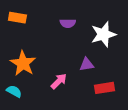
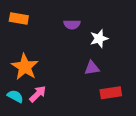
white star: (103, 34) -> (99, 39), moved, size x0.7
pink arrow: (59, 81) -> (38, 94), moved

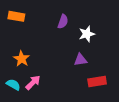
purple semicircle: (72, 24) -> (63, 22), turned -72
orange star: (25, 67) -> (22, 59), size x0.7

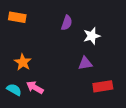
pink arrow: (33, 83) -> (35, 87), turned -105

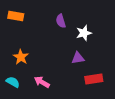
purple semicircle: (67, 23) -> (61, 21), turned 144
pink arrow: (35, 87) -> (42, 82), moved

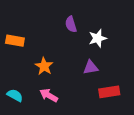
orange rectangle: (16, 16) -> (15, 41), moved
orange star: (21, 57) -> (44, 66), moved

